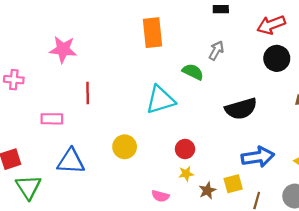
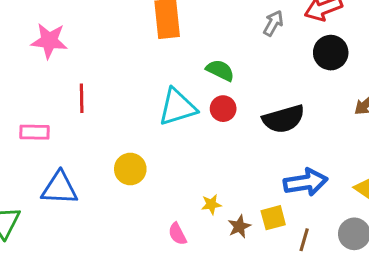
gray arrow: (216, 51) -> (273, 23), moved
red circle: (185, 149) -> (223, 109), moved
pink semicircle: (160, 196) -> (177, 234), turned 48

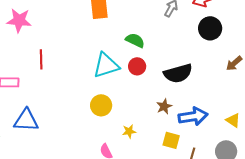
yellow circle: (130, 169) -> (101, 105), moved
yellow square: (273, 218) -> (171, 140), turned 30
brown star: (239, 226) -> (164, 106), moved

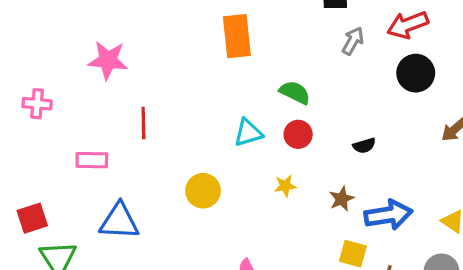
cyan triangle: (106, 65) -> (248, 133), size x0.7
black semicircle: (178, 73) -> (364, 146), size x0.5
yellow circle: (101, 105) -> (203, 191), moved
yellow star: (129, 131) -> (285, 186), moved

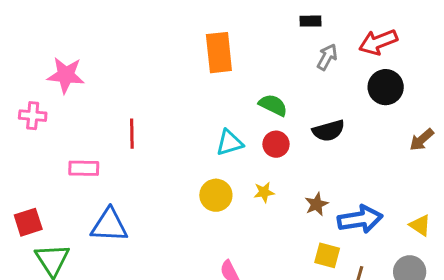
pink star: (108, 60) -> (66, 75), moved
black semicircle: (364, 146) -> (329, 131), moved, size x1.5
yellow circle: (203, 191) -> (216, 195), moved

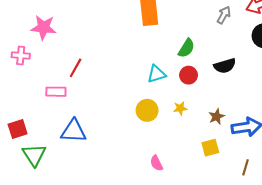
green semicircle: (273, 105) -> (186, 48), turned 96
red line: (132, 134) -> (76, 68), moved, turned 30
yellow square: (327, 255) -> (210, 148), moved, turned -30

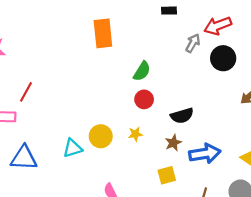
gray arrow: (224, 15) -> (193, 43), moved
black semicircle: (225, 66) -> (182, 116), moved
cyan triangle: (156, 74) -> (73, 148), moved

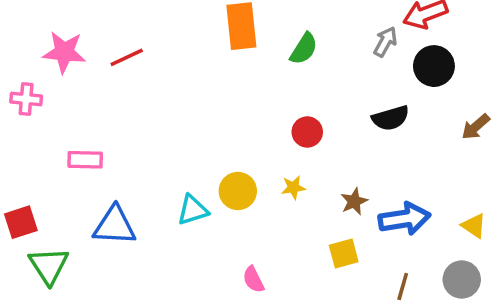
green semicircle: (142, 71) -> (304, 49), moved
red line: (26, 92) -> (127, 57), moved, turned 36
black semicircle: (182, 116) -> (391, 118), moved

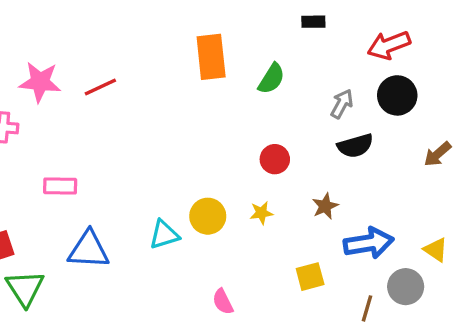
gray arrow: (385, 42) -> (342, 104), moved
brown star: (354, 201) -> (325, 206), moved
gray circle: (462, 280) -> (406, 287), moved

